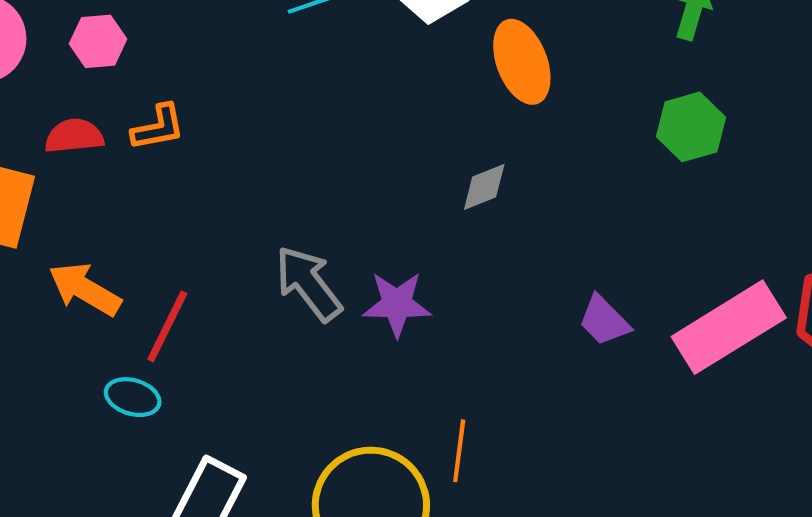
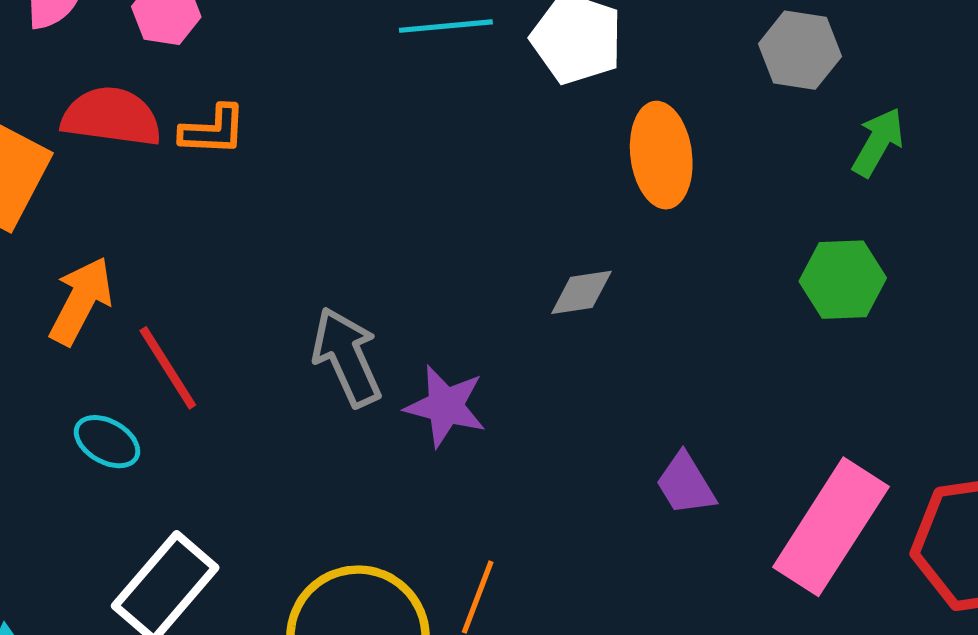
red semicircle: (74, 136) -> (111, 117), size x1.4
orange arrow: (85, 289) -> (81, 301), turned 74
red line: (167, 326) -> (168, 368), turned -72
pink rectangle: (729, 327) -> (831, 527), turned -39

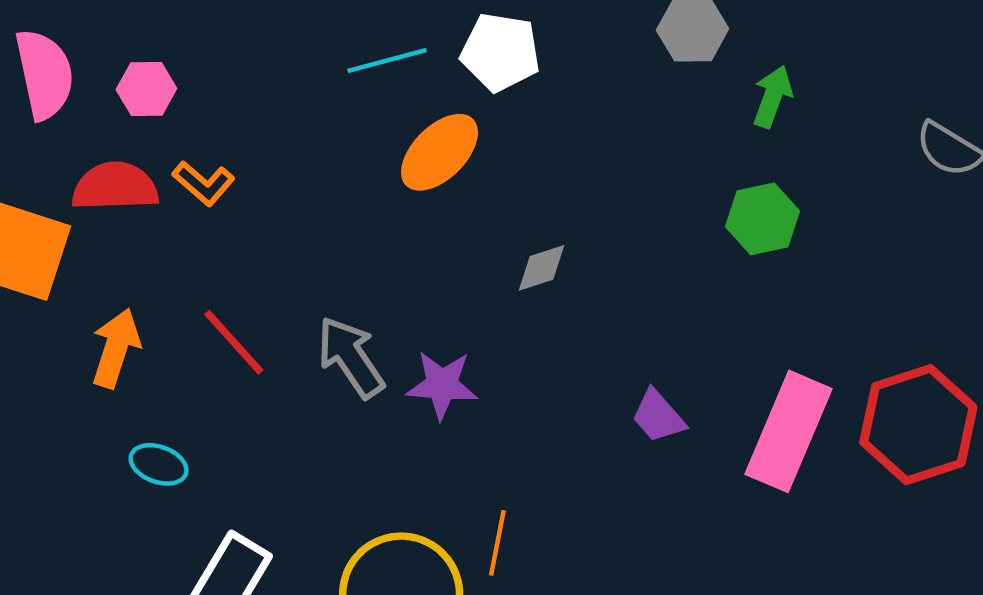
orange L-shape: (213, 130) -> (204, 183), turned 48
orange ellipse: (661, 155) -> (440, 152), moved, turned 62
red line: (168, 368) -> (234, 342), moved

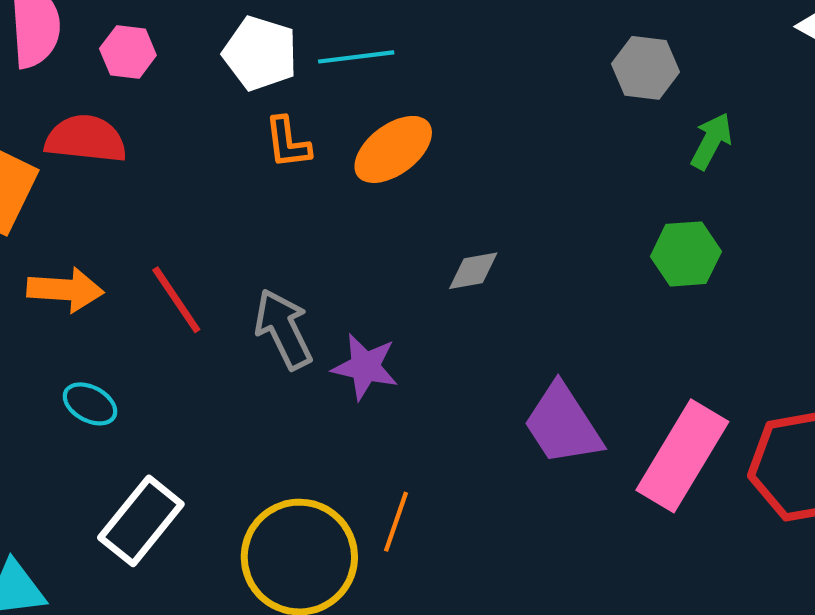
white pentagon: (500, 52) -> (260, 53), moved
orange L-shape: (204, 183) -> (288, 143), moved, turned 34
orange arrow: (116, 348) -> (65, 290), turned 68
purple trapezoid: (658, 416) -> (563, 425), size x1.6

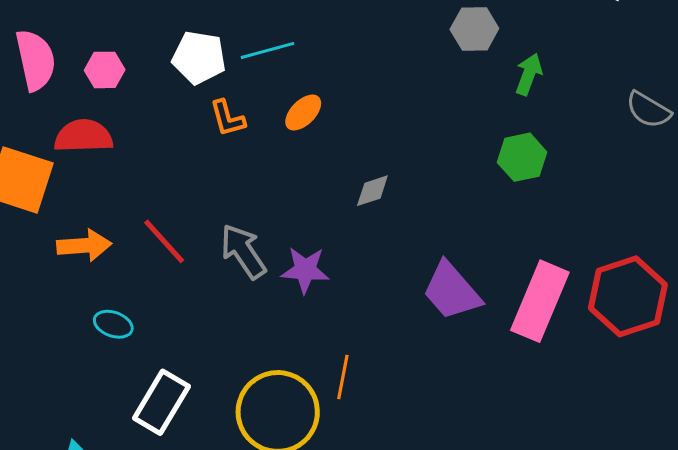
orange ellipse: (393, 149) -> (303, 112), size x0.7

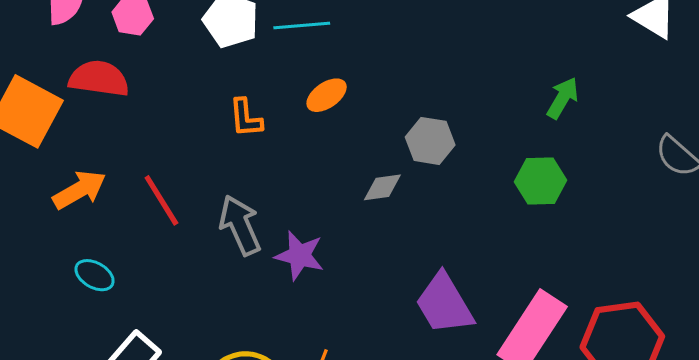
gray hexagon: (474, 29) -> (430, 141), moved
orange L-shape: (227, 118) -> (246, 118), moved
orange arrow: (84, 245) -> (79, 190), turned -36

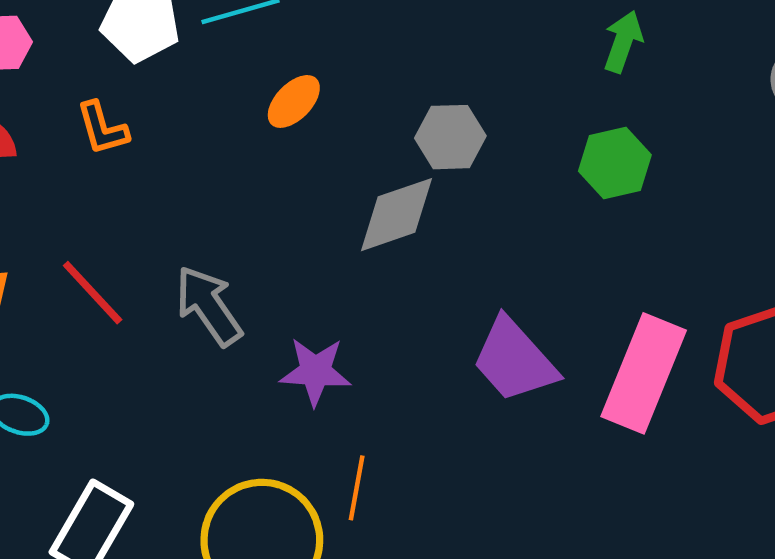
orange L-shape: (246, 118) -> (102, 128), moved
gray diamond: (382, 187) -> (397, 215), size x1.6
purple star: (299, 255) -> (315, 371), moved

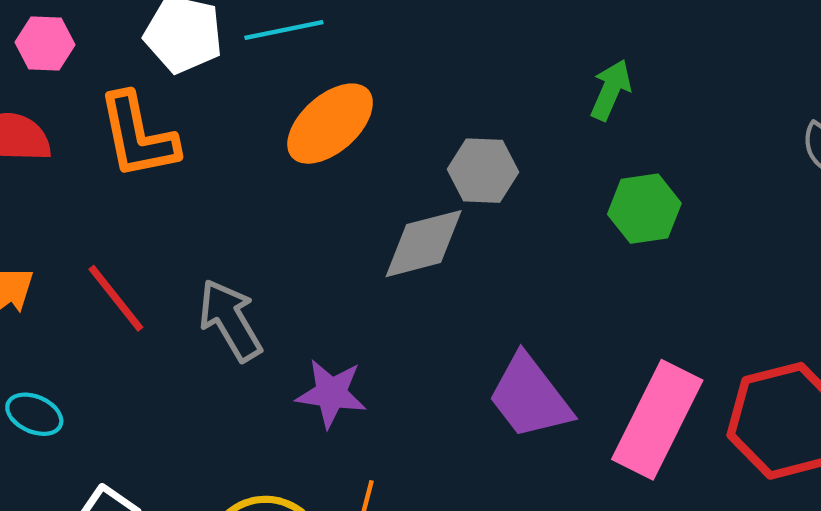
green arrow: (623, 42) -> (611, 90), moved
orange ellipse: (294, 101) -> (330, 124), size x1.6
orange L-shape: (102, 128) -> (138, 136), size x1.6

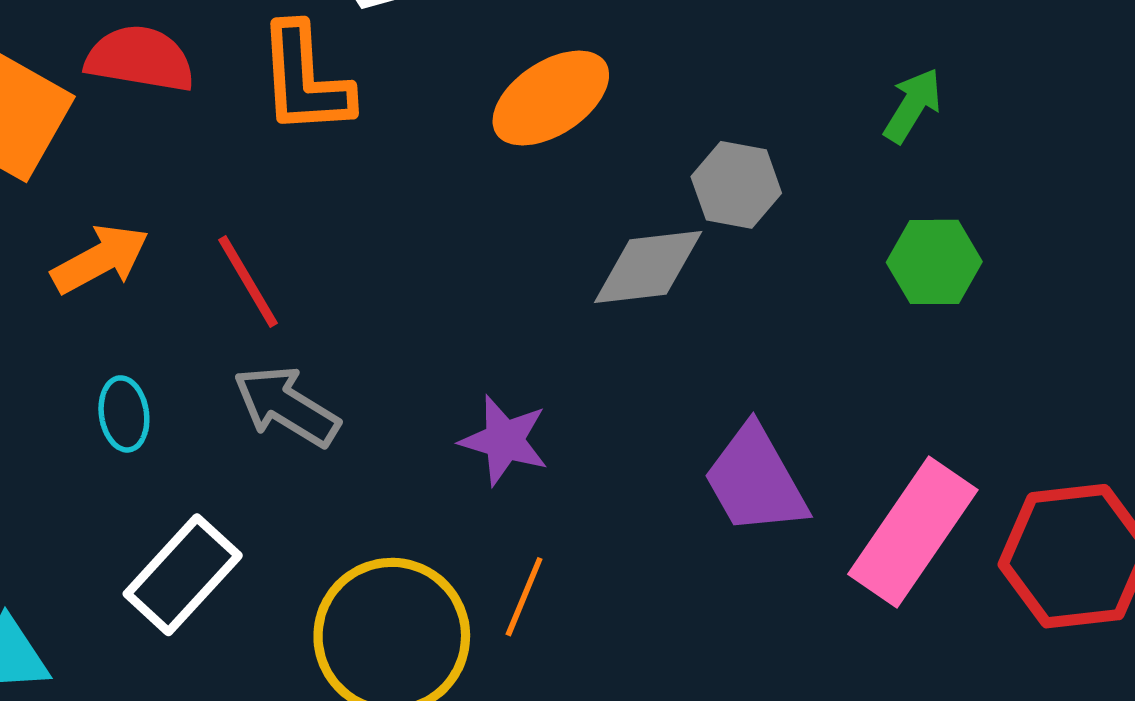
gray arrow: (230, 320) -> (286, 406), moved, turned -36
cyan ellipse: (34, 414) -> (124, 414), turned 50

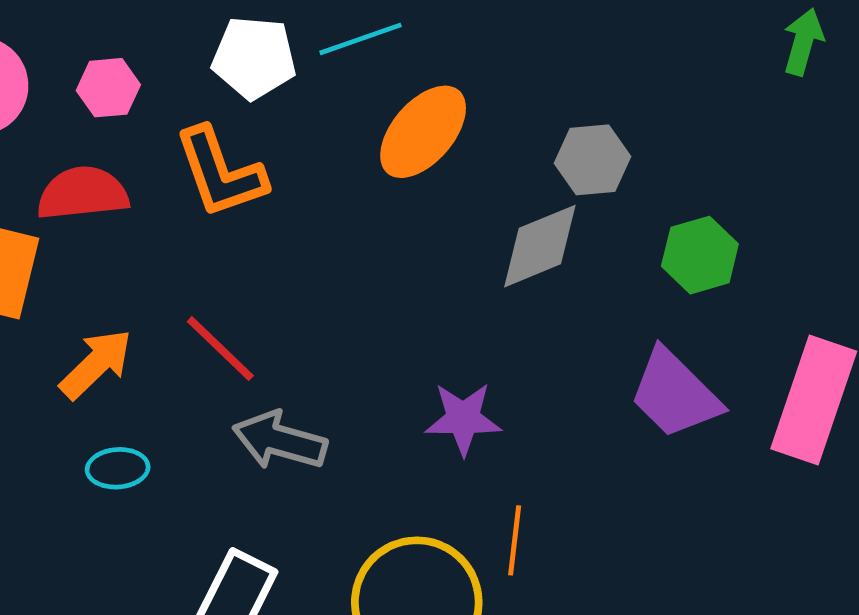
green arrow: (913, 105) -> (803, 42), moved
green hexagon: (934, 262) -> (700, 255), moved
cyan ellipse: (124, 414) -> (118, 468), moved, turned -70

